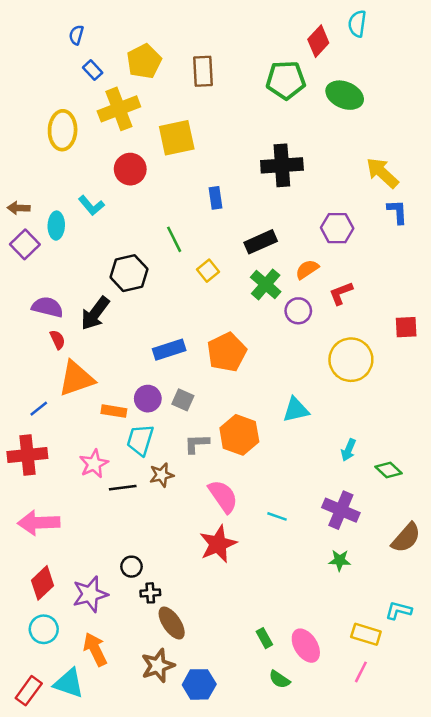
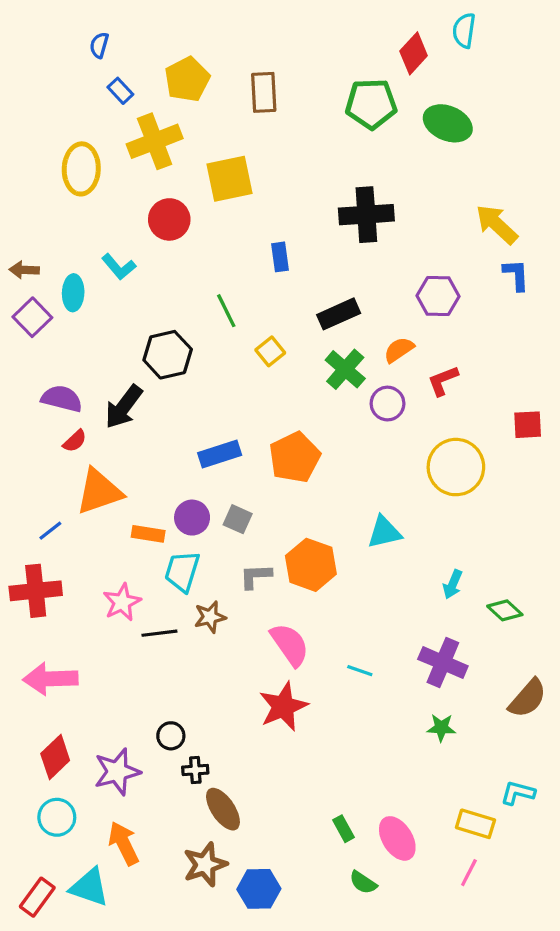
red semicircle: (58, 340) -> (75, 441), turned 72

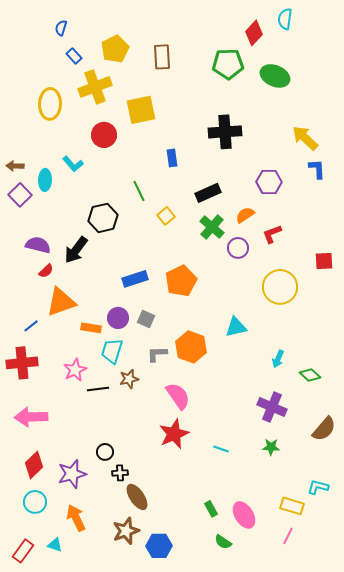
cyan line: (360, 671) -> (221, 449), moved
cyan triangle: (89, 887) -> (55, 545), size x0.6

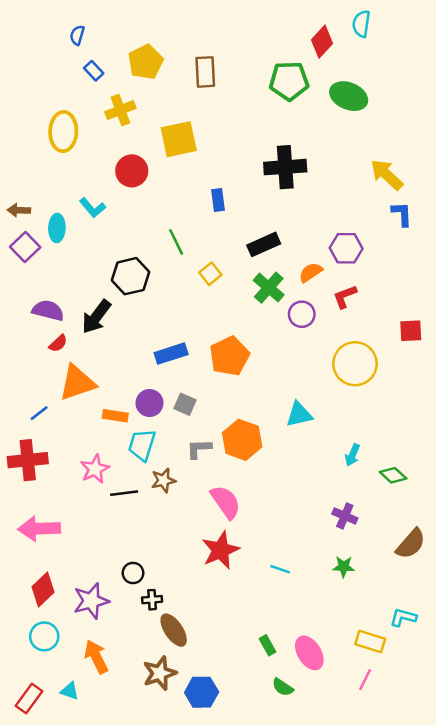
yellow cross: (95, 87) -> (120, 110), size x0.7
purple hexagon: (269, 182) -> (346, 248), moved
purple cross: (272, 407) -> (345, 516), size x0.7

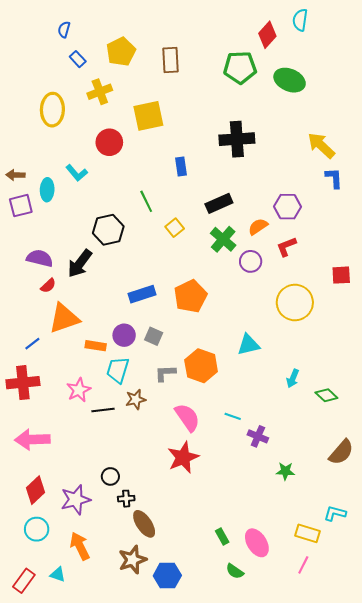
purple square: (25, 247) -> (21, 206), turned 30
purple cross: (345, 516) -> (258, 436), moved
cyan line: (280, 569) -> (233, 416), moved

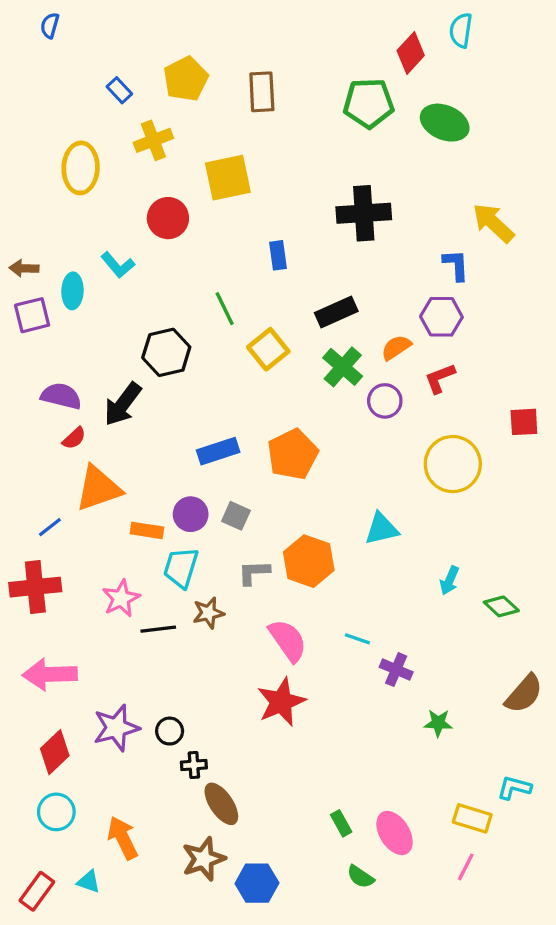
blue semicircle: (64, 29) -> (50, 26), moved
blue L-shape: (334, 178) -> (456, 265), moved
yellow square: (175, 228) -> (268, 349), size x1.4
purple star: (76, 500) -> (116, 728), moved

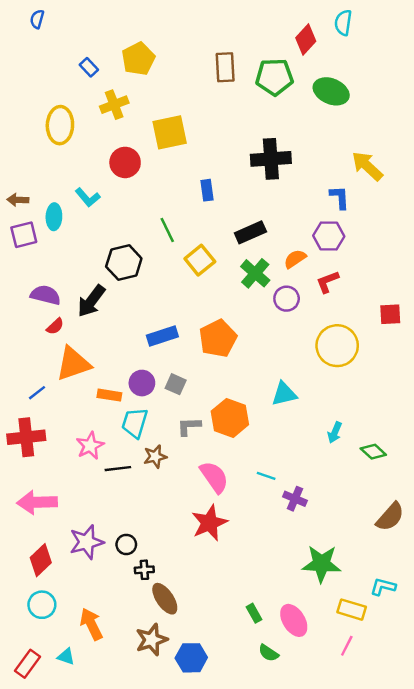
brown rectangle: (262, 92) -> (225, 67), moved
green star: (438, 723) -> (321, 564), moved, size x1.8

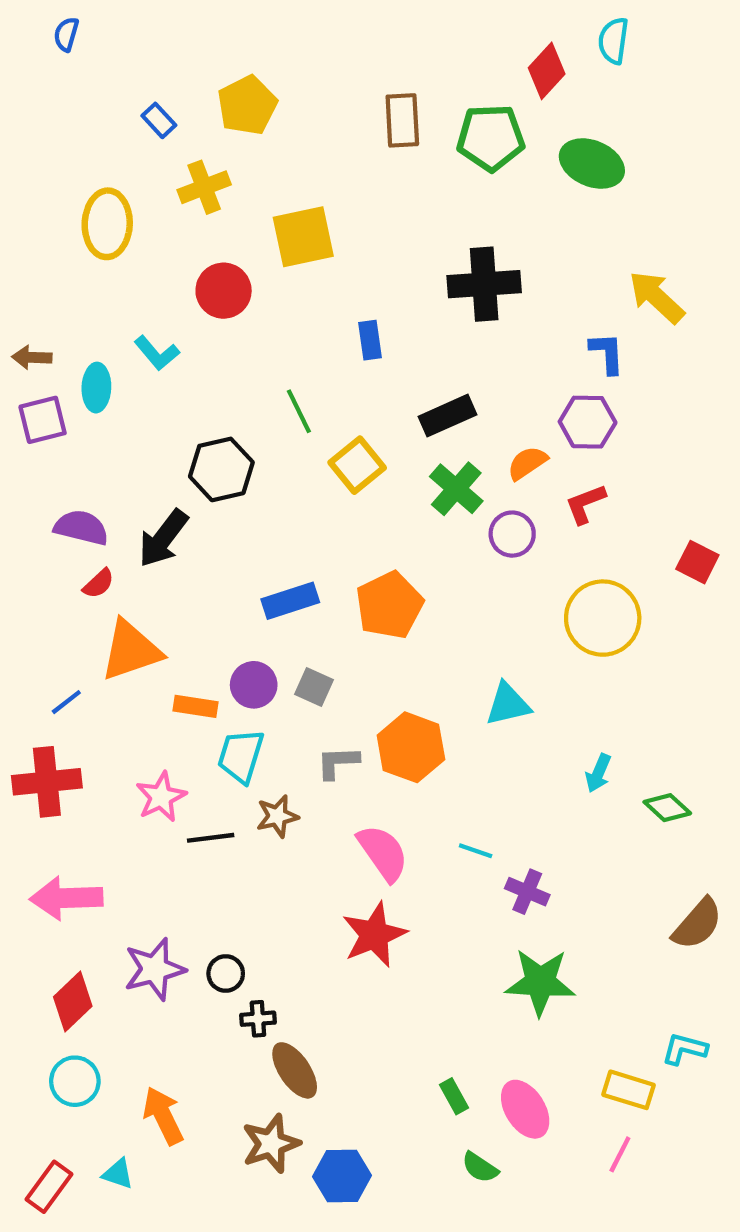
red square: (390, 314) -> (697, 562), turned 30
green star: (321, 564) -> (540, 982), moved

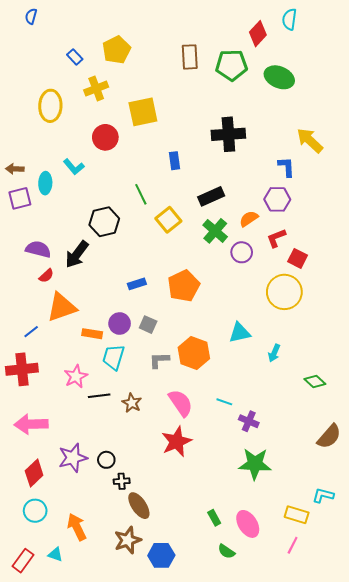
red square: (697, 562) -> (298, 258), moved
blue rectangle: (290, 601) -> (137, 284), size x0.7
cyan arrow: (598, 773) -> (274, 353), moved
brown star: (277, 816) -> (132, 403), moved, turned -30

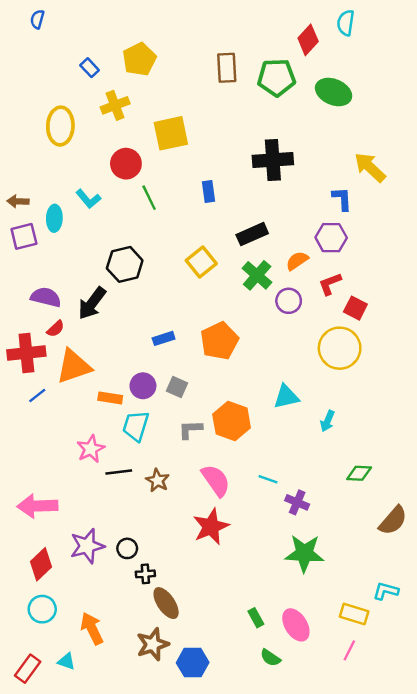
green line: (141, 194) -> (149, 198), moved
red cross: (22, 369) -> (26, 353), moved
green diamond: (315, 381) -> (359, 473), moved, turned -40

